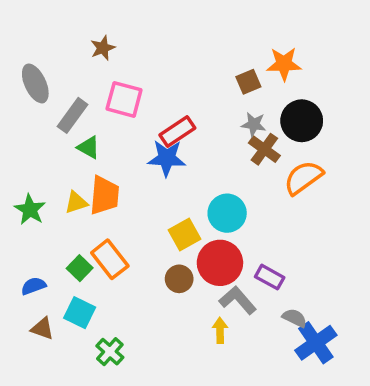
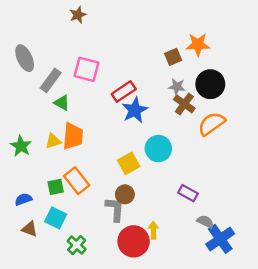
brown star: (103, 48) -> (78, 15), moved
blue star: (167, 158) -> (135, 110), moved, turned -30
red circle: (220, 263) -> (134, 241), moved
green square: (80, 268) -> (56, 187), turned 35
gray L-shape: (238, 300) -> (115, 209), moved, turned 45

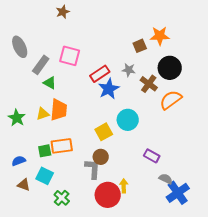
gray star: (177, 87) -> (129, 70), moved
orange rectangle: (77, 181) -> (62, 146), turned -60

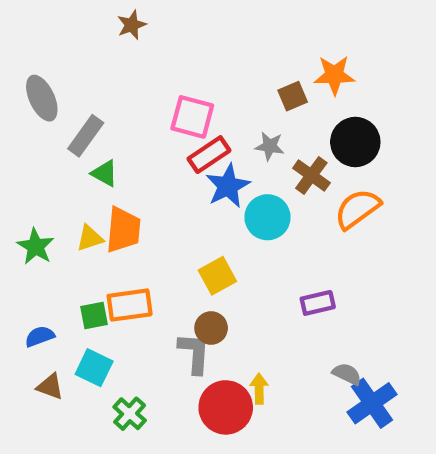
pink square: (70, 56) -> (192, 117), moved
cyan circle: (128, 120) -> (268, 217), moved
purple rectangle: (152, 156) -> (318, 303), moved, turned -42

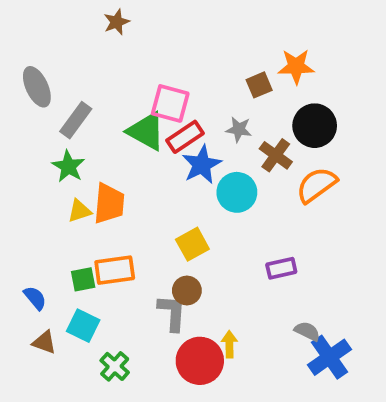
green triangle: (104, 173) -> (146, 131), moved, size x1.6
green star: (36, 246) -> (68, 166), moved
blue semicircle: (40, 336) -> (35, 298), turned 70

